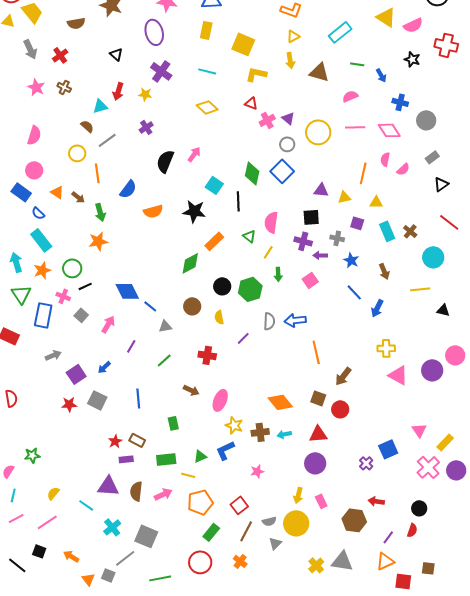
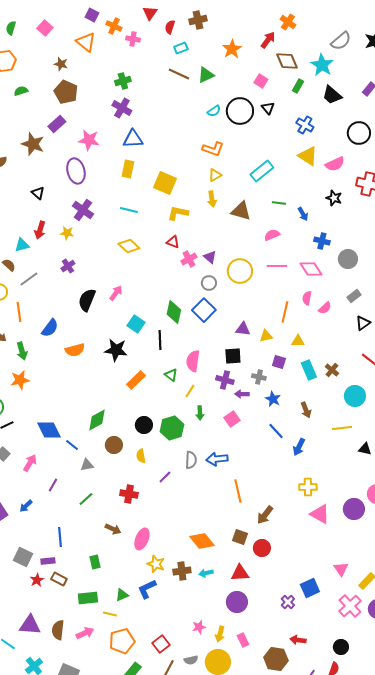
green diamond: (190, 263) -> (97, 420), moved
gray square: (97, 400) -> (23, 557), moved
purple rectangle: (126, 459) -> (48, 561), moved
pink star: (257, 471) -> (199, 627), moved

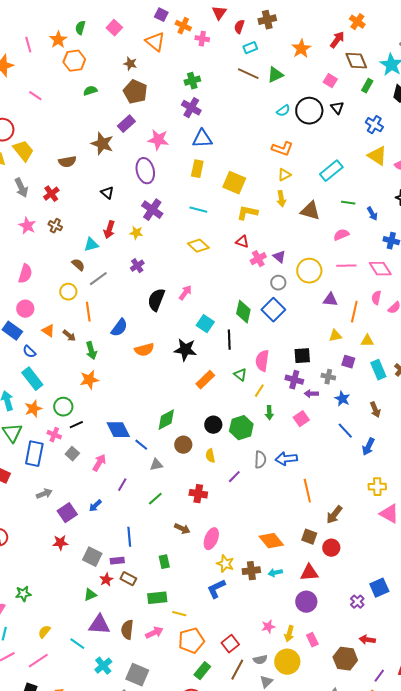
purple triangle: (243, 329) -> (330, 300), moved
green triangle: (122, 595) -> (90, 595), moved

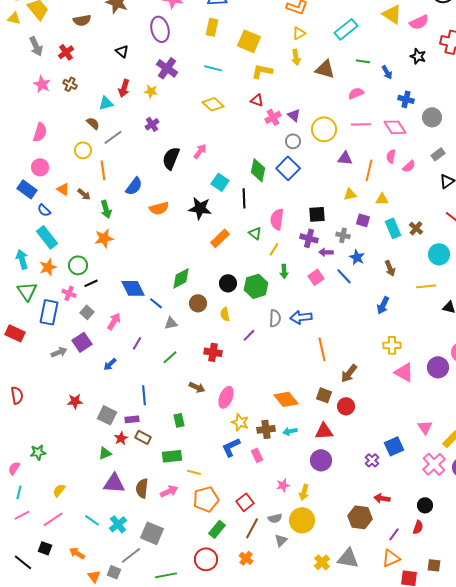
blue line: (345, 431) -> (344, 276), moved
purple square: (67, 513) -> (82, 342), moved
pink rectangle: (312, 640) -> (257, 455), moved
cyan line: (77, 644) -> (92, 520), moved

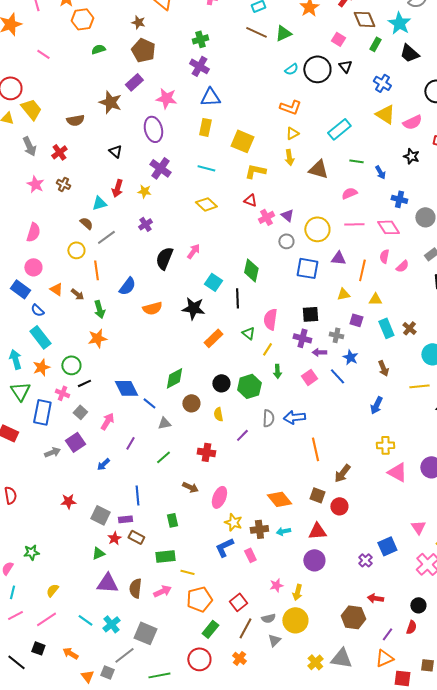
blue square: (288, 168) -> (307, 268), moved, turned -35

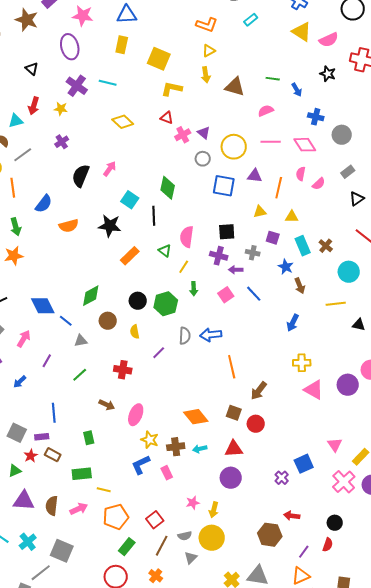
cyan rectangle: (339, 129) -> (251, 20), moved, size x0.6
cyan line: (206, 168) -> (108, 83), moved
blue star: (350, 357) -> (286, 267), moved

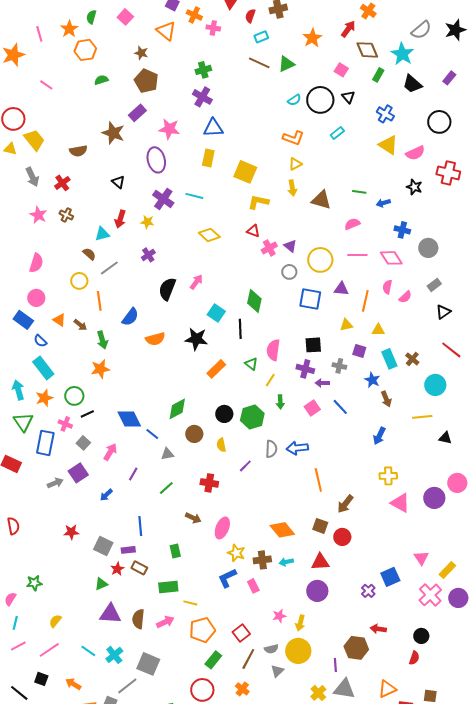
blue arrow: (297, 90) -> (383, 203), turned 104
purple line: (304, 552) -> (335, 665), moved, turned -40

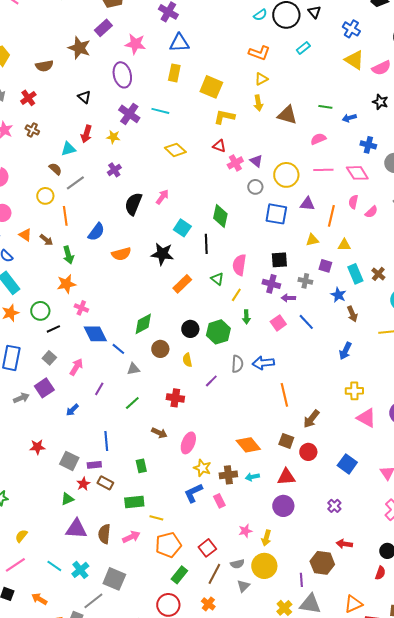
pink cross: (65, 424) -> (81, 308), moved
blue square: (390, 577) -> (347, 464), moved, turned -30

